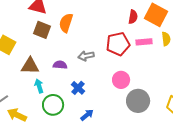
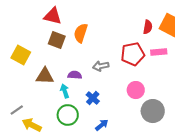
cyan arrow: (39, 86) -> (65, 91), moved

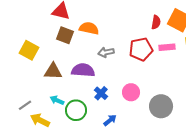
orange semicircle: (81, 33) -> (89, 28), turned 84
gray arrow: (101, 66) -> (106, 52), moved
purple semicircle: (75, 75) -> (83, 70), size x1.6
pink circle: (136, 90) -> (131, 92), moved
cyan arrow: (65, 91) -> (57, 100), moved, turned -48

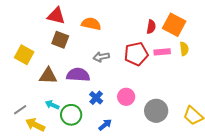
orange semicircle: (89, 28) -> (91, 24), moved

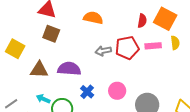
orange semicircle: (91, 24) -> (93, 18), moved
gray arrow: (101, 57) -> (103, 51), moved

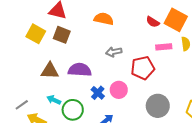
red semicircle: (142, 21) -> (153, 22), turned 112
red pentagon: (127, 48) -> (143, 68), moved
yellow square: (15, 49) -> (36, 34), moved
pink circle: (117, 91) -> (119, 90), moved

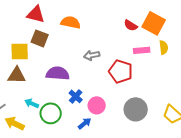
orange semicircle: (104, 19) -> (71, 22), moved
yellow square: (36, 34) -> (20, 51), moved, turned -30
red pentagon: (143, 68) -> (121, 71), turned 30
brown triangle: (50, 71) -> (17, 75), moved
pink circle: (119, 90) -> (97, 105), moved

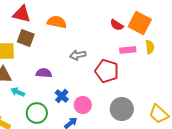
purple semicircle: (58, 73) -> (44, 73), size x0.7
cyan arrow: (32, 103) -> (18, 92), moved

